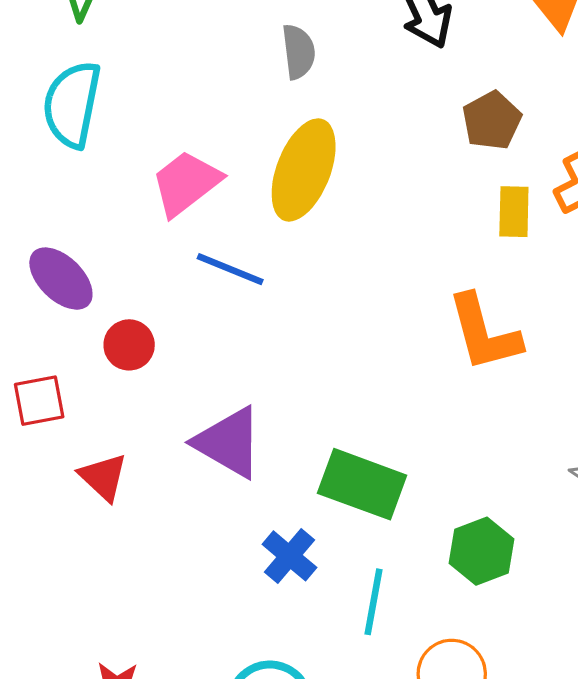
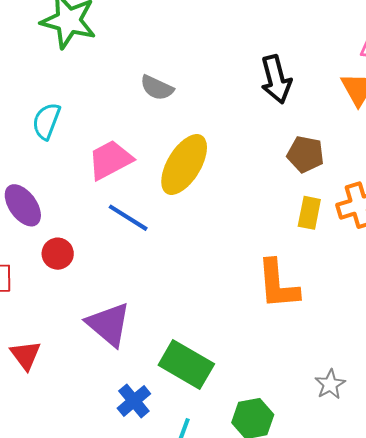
gray semicircle: (298, 52) -> (157, 88), moved, turned 112
cyan semicircle: (72, 104) -> (46, 121), moved, size x0.7
brown pentagon: (492, 120) -> (305, 154), turned 30
red triangle: (103, 477) -> (26, 355), moved

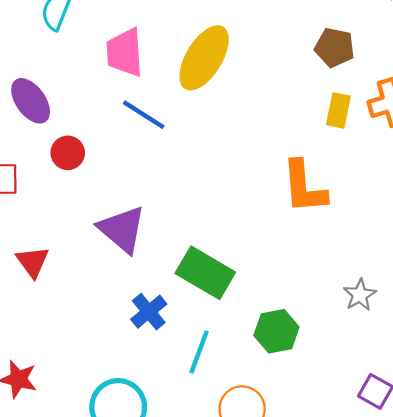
pink trapezoid: (110, 160) -> (125, 52), turned -66

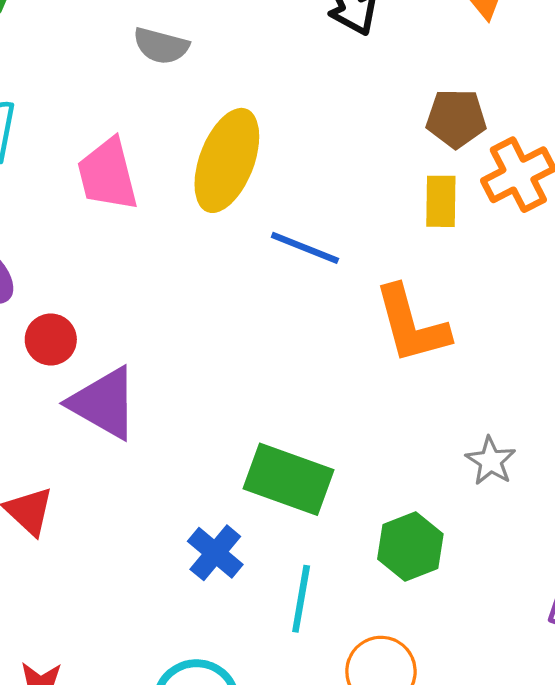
brown pentagon: (335, 47) -> (456, 118), moved
blue line: (144, 115) -> (305, 248), moved
purple triangle: (122, 229) -> (104, 403), moved
gray star: (360, 295) -> (491, 461), moved

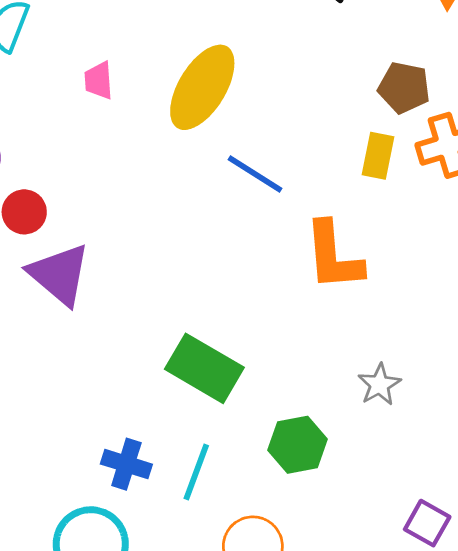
pink trapezoid: (108, 175) -> (99, 80), size x0.6
blue cross: (215, 553) -> (126, 464), moved, turned -33

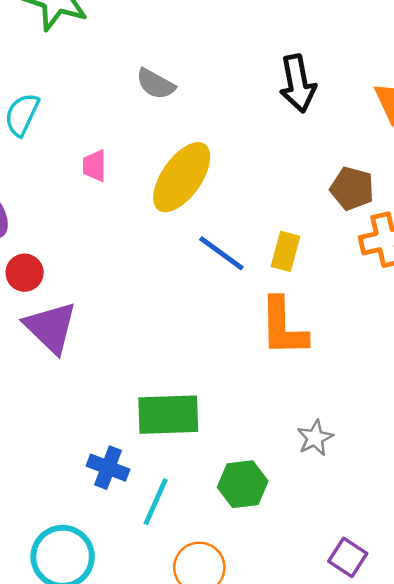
yellow rectangle: (378, 156) -> (286, 251), moved
green rectangle: (204, 368) -> (168, 415), turned -36
blue cross: (126, 464) -> (108, 468), moved

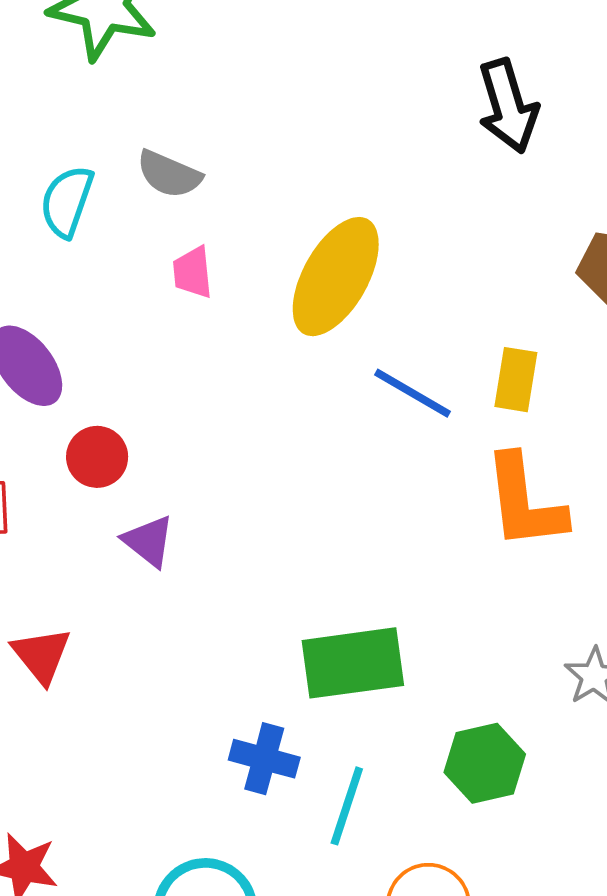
gray semicircle: (156, 84) -> (169, 174), moved
purple triangle: (51, 327) -> (149, 541), size x0.6

